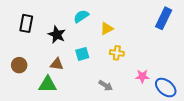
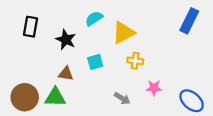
yellow triangle: (107, 28) -> (123, 33), size x1.5
brown circle: (19, 65) -> (25, 97), moved, size x1.5
pink star: (142, 76) -> (154, 88), moved

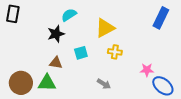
cyan semicircle: (94, 18) -> (69, 15), moved
black rectangle: (31, 27) -> (13, 14), moved
black star: (66, 40) -> (56, 34), turned 30
pink star: (154, 88) -> (147, 70), moved

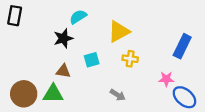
blue rectangle: (161, 18) -> (182, 46), moved

